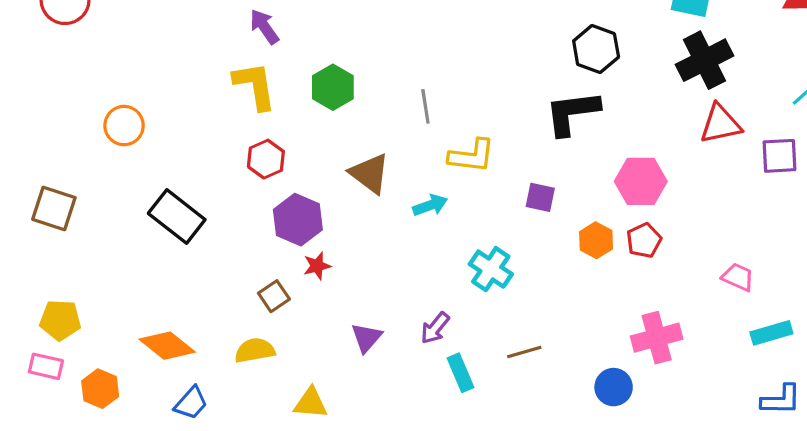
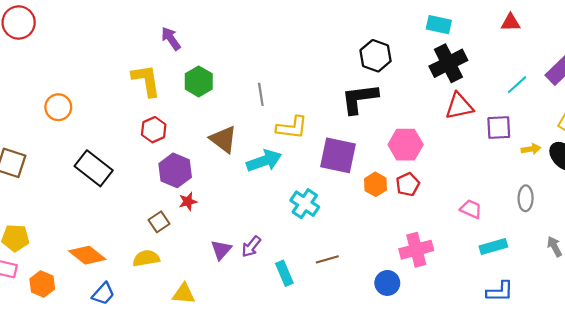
purple arrow: (264, 27) -> (171, 39), moved
purple square: (540, 197) -> (338, 155), size x1.8
cyan arrow: (430, 205) -> (264, 161), size x1.5
purple arrow: (435, 328) -> (251, 247), moved

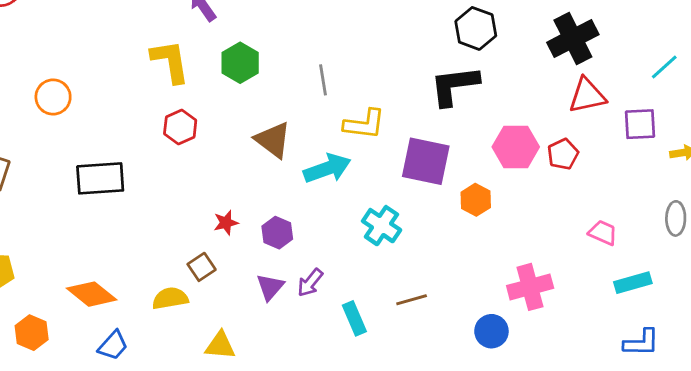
black rectangle: (94, 168) -> (100, 178), turned -42
purple hexagon: (175, 170) -> (277, 233), moved, size x0.7
red pentagon: (408, 184) -> (563, 154), moved
brown square: (159, 222) -> (202, 267), moved

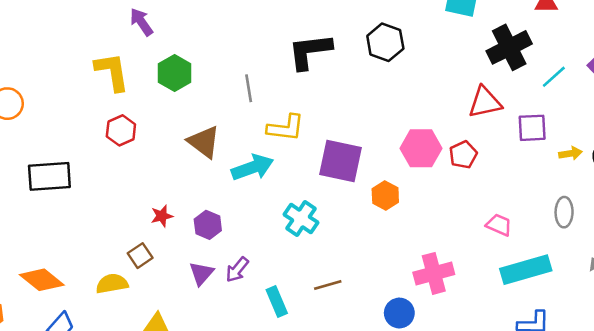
black cross: (573, 38) -> (509, 47), moved
black L-shape: (454, 86) -> (310, 51), moved
cyan rectangle: (633, 283) -> (526, 270), size x1.5

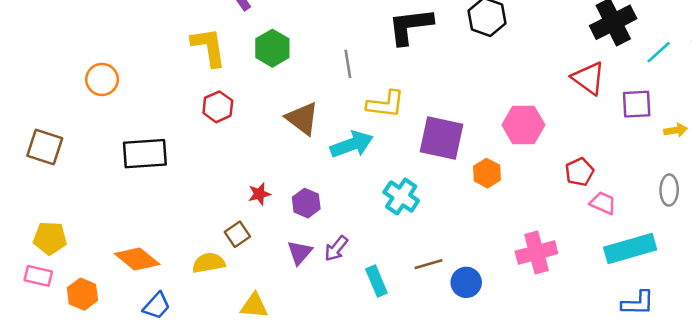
red triangle: (485, 102) -> (588, 78), turned 48
red pentagon: (463, 155) -> (579, 172), moved
blue circle: (399, 313) -> (466, 282), moved

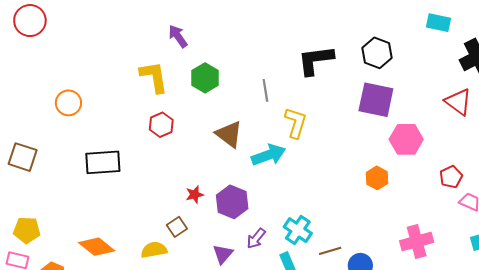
yellow L-shape: (386, 104) -> (296, 123), turned -80
purple square: (441, 138) -> (376, 100), moved
cyan cross: (401, 197) -> (298, 230), moved
purple hexagon: (306, 203) -> (232, 202), size x1.4
purple triangle: (300, 252) -> (223, 254), moved

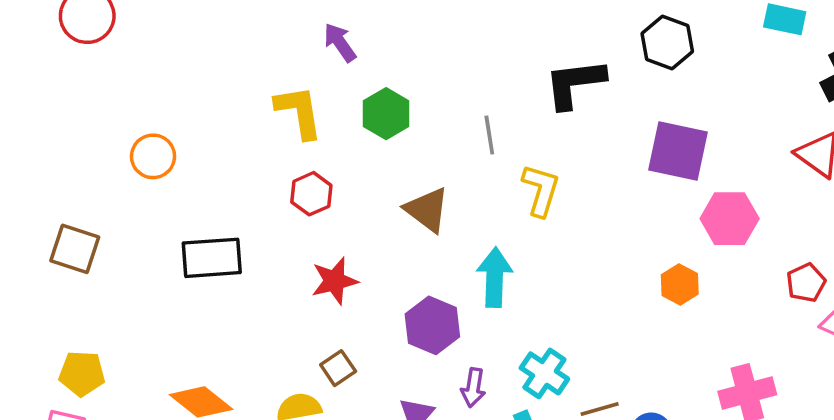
black hexagon: (377, 53) -> (667, 42), moved
cyan arrow: (269, 155) -> (495, 277), moved, turned -68
red star: (195, 195) -> (335, 281), moved, size x1.5
purple arrow: (256, 238) -> (473, 388), turned -30

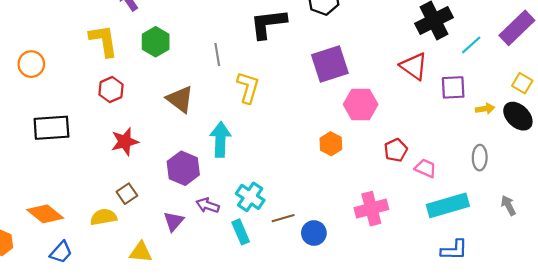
purple square: (678, 151) -> (330, 64), turned -30
orange circle: (153, 156) -> (31, 64), moved
red pentagon: (806, 283) -> (396, 150), moved
purple arrow: (473, 388) -> (208, 205), turned 100

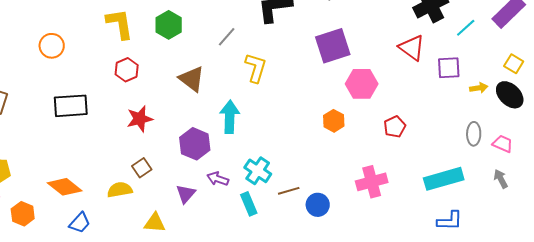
gray line: (217, 54) -> (227, 37), turned 50
pink trapezoid: (425, 168) -> (503, 144), moved

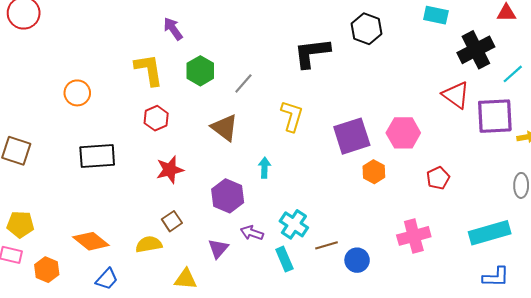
gray line: (227, 37) -> (243, 83), moved
purple square: (333, 46) -> (352, 136), moved
purple square: (449, 68) -> (495, 116), size x1.5
cyan arrow: (230, 117) -> (264, 168), size x0.6

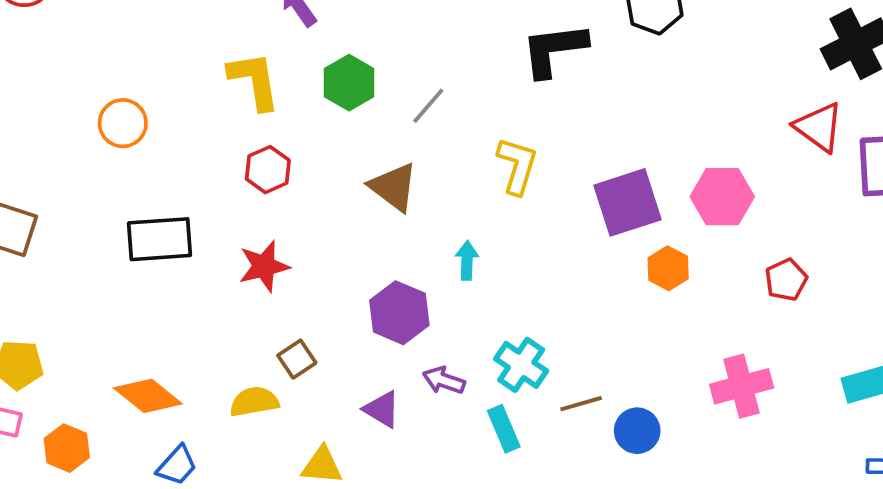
red star: (170, 170) -> (264, 266), moved
purple triangle: (218, 249) -> (382, 409), turned -40

